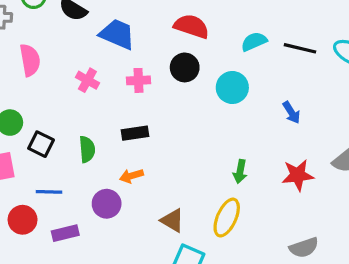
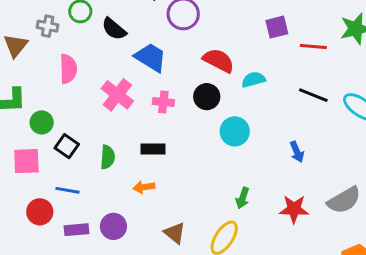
cyan semicircle: (254, 42) -> (253, 80), moved
pink cross: (87, 80) -> (117, 95), size x1.5
cyan circle: (232, 87) -> (235, 131), moved
purple circle: (107, 204) -> (113, 226), moved

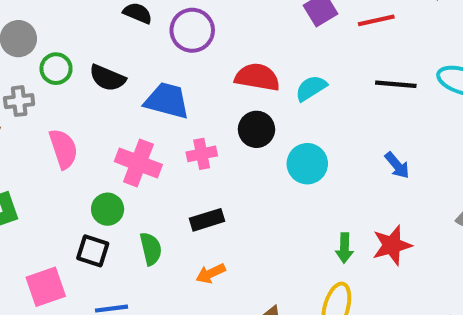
green circle: (42, 122) -> (108, 209), moved
red star: (294, 209) -> (392, 245), moved

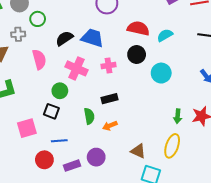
black semicircle: (107, 78) -> (64, 38), moved, turned 120
green semicircle: (151, 249) -> (89, 116), moved

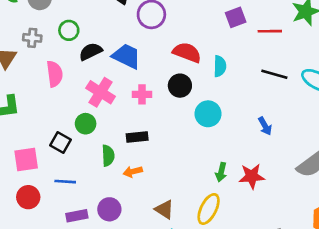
green circle: (38, 19) -> (69, 30), moved
cyan semicircle: (165, 35) -> (220, 66), turned 112
green circle: (60, 91) -> (86, 124), moved
red circle: (44, 160) -> (28, 197), moved

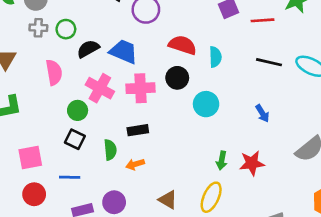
gray cross: (32, 38) -> (38, 28), moved
pink cross: (142, 94) -> (141, 88), size x1.5
green circle: (86, 124) -> (78, 110), moved
black square: (60, 143) -> (75, 139), moved

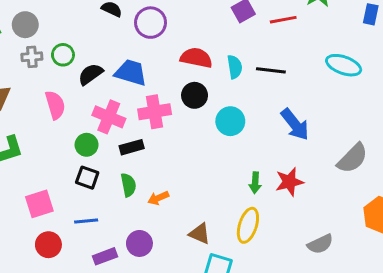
black line: (269, 62) -> (271, 70), moved
blue arrow: (262, 113) -> (295, 124), size x1.6
black rectangle: (138, 130) -> (132, 147), moved

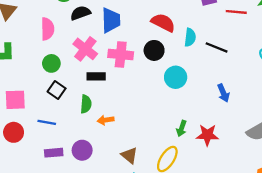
blue trapezoid: (131, 73) -> (111, 20), turned 56
blue arrow: (295, 124) -> (223, 93), size x0.7
green circle: (87, 145) -> (51, 63), moved

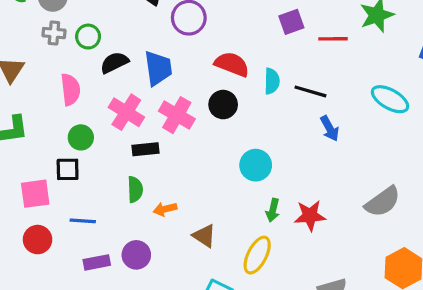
pink cross: (121, 55) -> (177, 115), turned 30
cyan circle: (176, 77) -> (256, 165), moved
black square: (57, 90) -> (68, 169), moved, turned -30
blue arrow: (223, 93) -> (330, 128), moved
brown triangle: (129, 155) -> (204, 236), moved

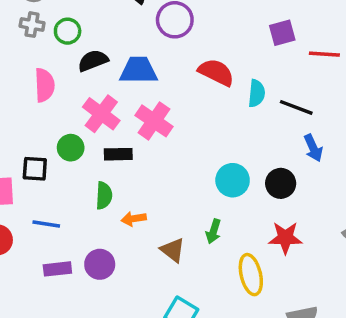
blue trapezoid: (158, 68) -> (138, 70), turned -87
black circle: (223, 105) -> (281, 183), moved
green circle: (81, 137) -> (71, 148), moved
green arrow: (273, 210) -> (213, 231), moved
yellow ellipse: (257, 255) -> (251, 275), moved, turned -45

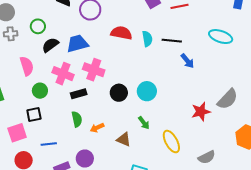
green circle: (68, 31) -> (38, 26), moved
green circle: (71, 148) -> (40, 91), moved
black circle: (281, 183) -> (119, 93), moved
green arrow: (213, 231) -> (144, 123), turned -40
red star: (285, 238) -> (201, 112), moved

